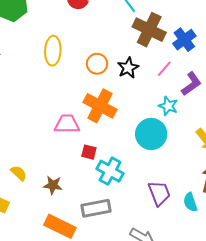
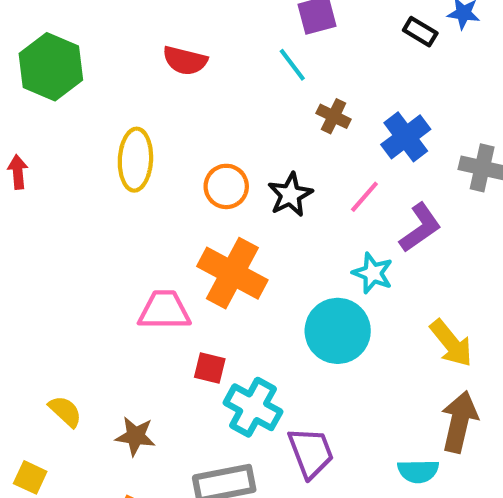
brown cross: (149, 30) -> (334, 116), size x0.5
purple trapezoid: (159, 193) -> (311, 453), moved
cyan semicircle: (190, 202) -> (418, 471), turned -72

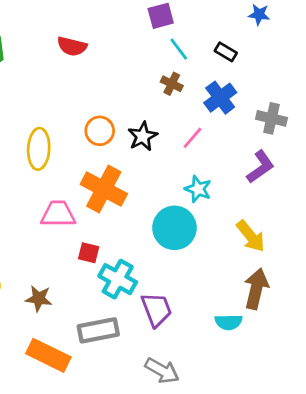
black rectangle: (420, 32) -> (226, 52), moved
cyan line: (292, 65) -> (179, 49), moved
yellow ellipse: (135, 160) -> (39, 149), moved
purple L-shape: (420, 228) -> (260, 167), moved

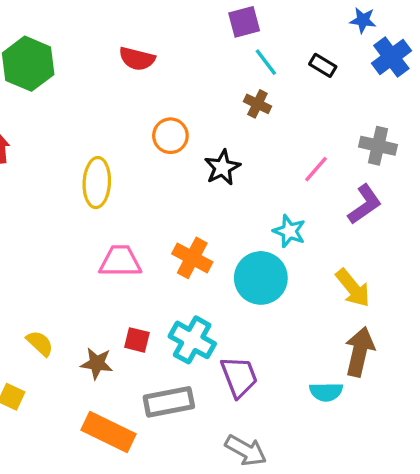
blue cross: (220, 98) -> (391, 57), moved
orange circle: (100, 131) -> (170, 136), moved
pink line: (193, 138) -> (316, 169), moved
orange cross: (104, 189) -> (192, 258), moved, size x0.7
red square: (89, 253) -> (137, 340), moved

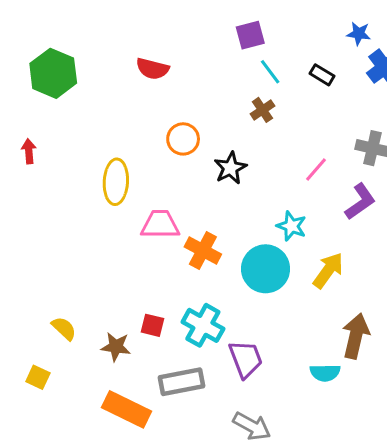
brown cross: (257, 104) -> (262, 110), turned 30
pink trapezoid: (120, 261) -> (160, 225), moved
yellow arrow: (353, 288) -> (328, 270), moved, turned -105

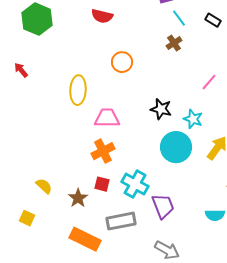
red arrow: (29, 151) -> (21, 70), turned -35
black star: (230, 168) -> (161, 109), moved, turned -30
orange cross: (203, 250) -> (103, 151), moved, turned 35
brown star: (116, 347) -> (78, 198), turned 30

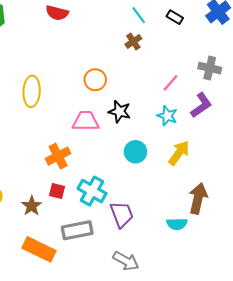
orange circle: (122, 62) -> (95, 80), moved
pink trapezoid: (107, 118) -> (86, 121), moved
cyan star: (193, 119) -> (167, 116), moved
cyan circle: (176, 147) -> (135, 152), size x0.7

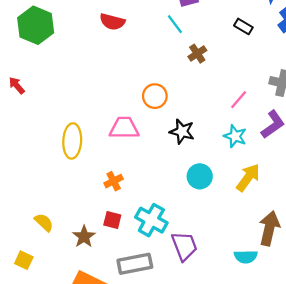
cyan line: (139, 15) -> (175, 24), moved
yellow ellipse: (32, 91) -> (72, 141), moved
pink trapezoid: (86, 121) -> (124, 128), moved
orange cross: (58, 156) -> (114, 181), size x0.7

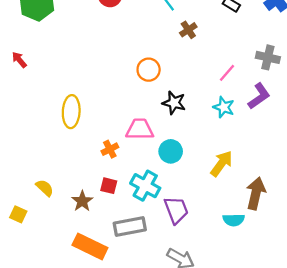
pink trapezoid: (124, 128) -> (140, 129), moved
cyan circle: (200, 176) -> (171, 151), moved
yellow arrow: (248, 178) -> (221, 164), moved
yellow square: (24, 260) -> (18, 214), moved

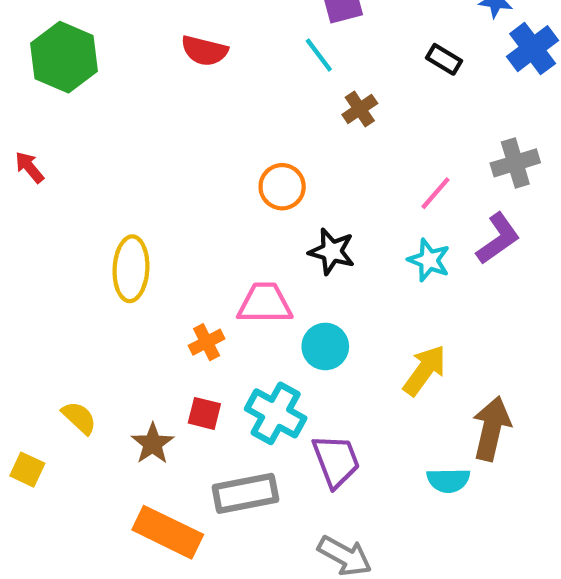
gray cross: (268, 57) -> (515, 163), turned -30

